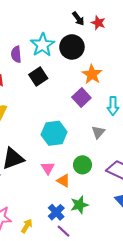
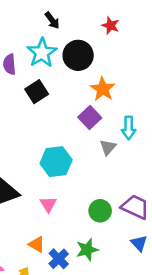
black arrow: (78, 19) -> (52, 20), moved
gray triangle: (98, 132) -> (108, 147), moved
green circle: (82, 165) -> (100, 211), moved
orange triangle: (64, 181) -> (37, 244), moved

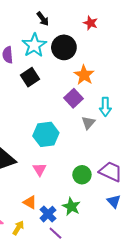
green star: (87, 250) -> (71, 207), turned -30

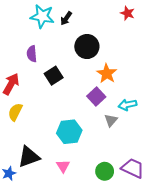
black arrow: (43, 19) -> (66, 18), turned 72
red star: (90, 23) -> (127, 13), moved
cyan star: (34, 45) -> (42, 16), moved, turned -30
cyan arrow: (105, 107) -> (127, 105), turned 78

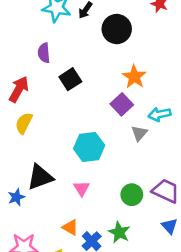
black circle: (87, 47) -> (117, 29), moved

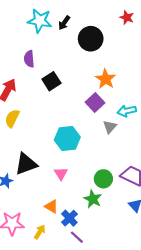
green star: (119, 232) -> (93, 199), moved

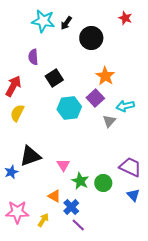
cyan hexagon: (67, 138) -> (69, 108), moved
green circle: (103, 179) -> (103, 183), moved
green star: (93, 199) -> (80, 181), moved

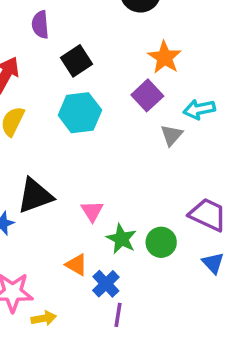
cyan hexagon: (69, 108) -> (80, 113), moved
yellow arrow: (43, 220) -> (44, 318), moved, turned 48
purple line: (78, 225) -> (118, 315), turned 56

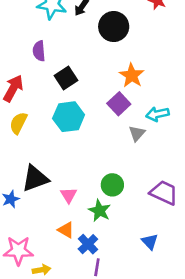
pink triangle: (92, 211) -> (69, 195), moved
green circle: (161, 242) -> (112, 185), moved
blue triangle: (213, 263) -> (150, 242), moved

